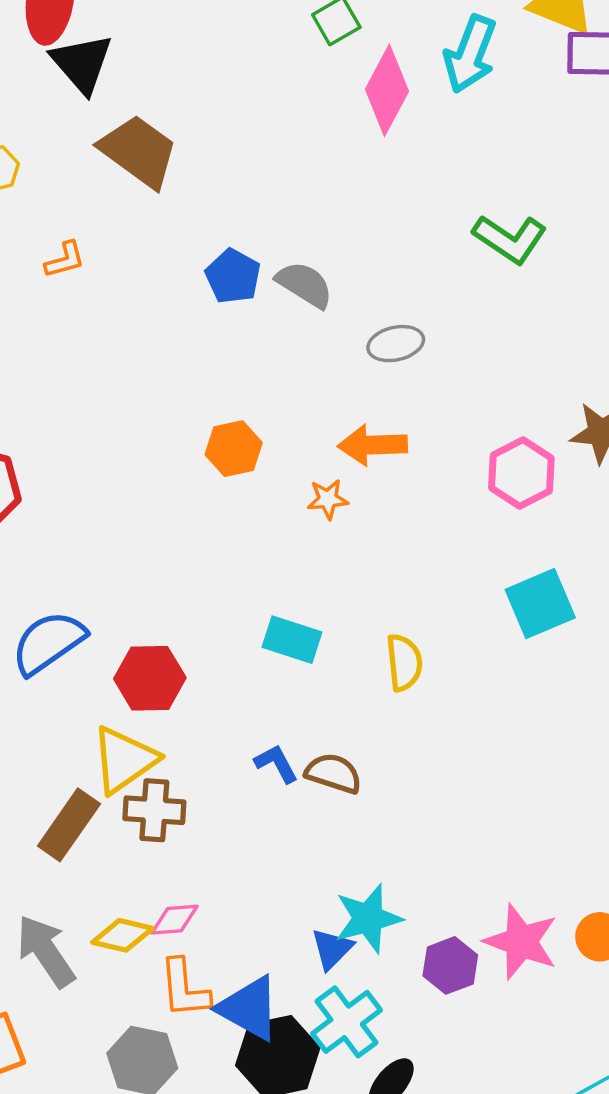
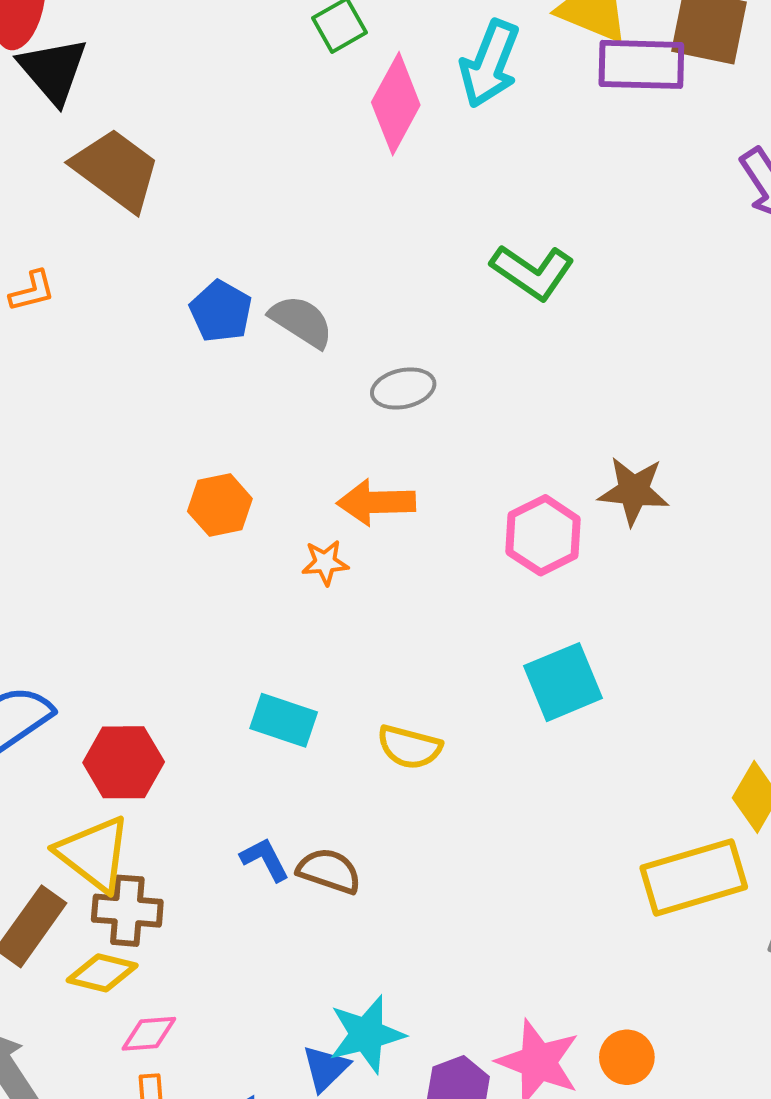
yellow semicircle: (404, 663) -> (409, 747), turned 110
yellow triangle: (124, 760) -> (94, 854), turned -48
yellow diamond: (123, 935) -> (102, 973), moved

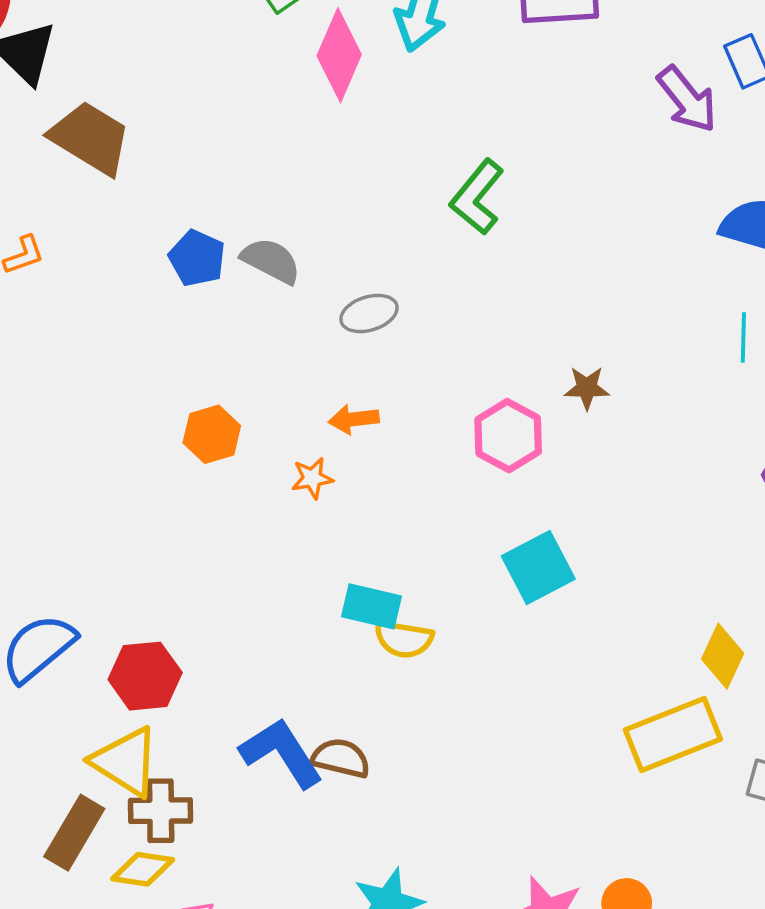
green L-shape: (532, 272) -> (477, 197), turned 100
brown star: (634, 491) -> (587, 388), size x0.7
orange arrow: (376, 502) -> (354, 419), size x0.7
cyan rectangle: (284, 720) -> (371, 606), moved
blue L-shape: (265, 859) -> (281, 753), size x1.8

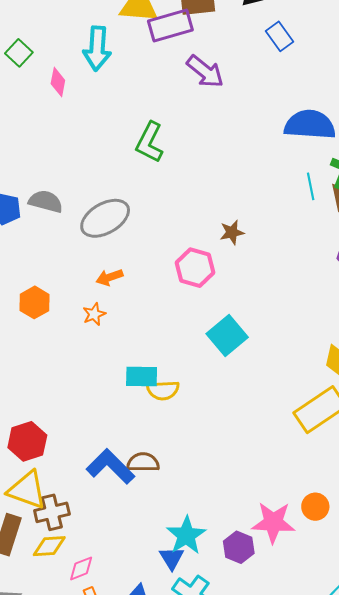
pink diamond: (339, 55) -> (58, 82), size x0.6
purple arrow: (687, 99) -> (205, 72), moved
gray ellipse: (369, 313) -> (105, 218), size x1.6

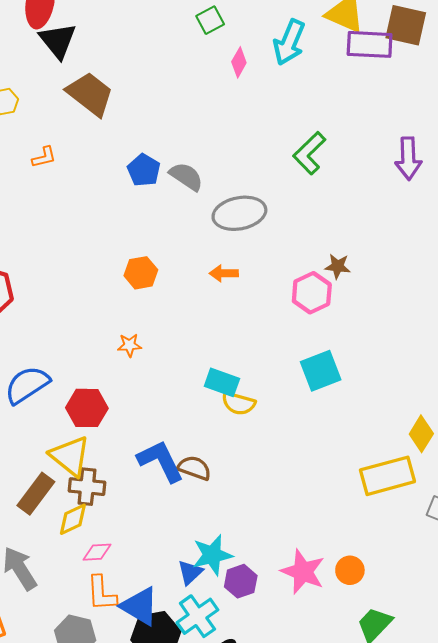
purple arrow: (205, 72) -> (408, 159), moved, turned 30
brown star: (232, 232) -> (338, 266), moved
orange star: (94, 314) -> (130, 345), moved
yellow diamond: (49, 546) -> (73, 519), turned -40
purple hexagon: (239, 547) -> (241, 581), moved

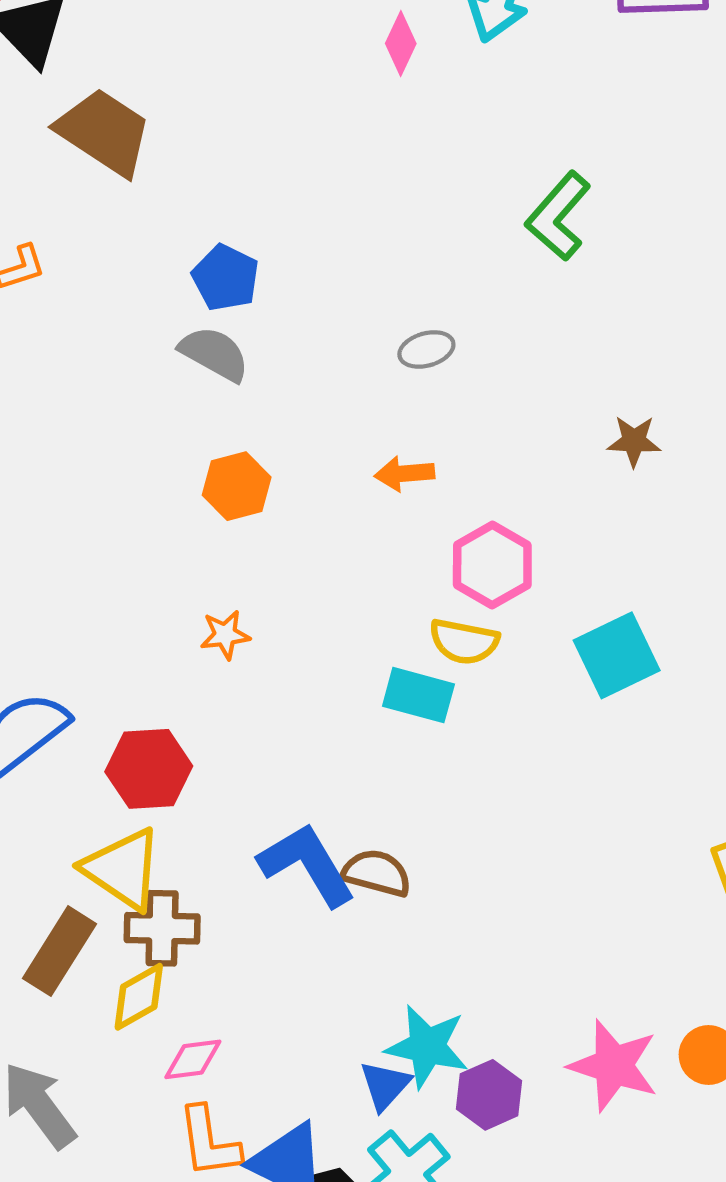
gray semicircle: (186, 176) -> (214, 354), moved
gray ellipse: (239, 213) -> (426, 349), size x0.5
pink hexagon: (312, 293) -> (492, 565), moved
yellow semicircle: (238, 403) -> (464, 641), moved
cyan star: (212, 555) -> (427, 1046), turned 30

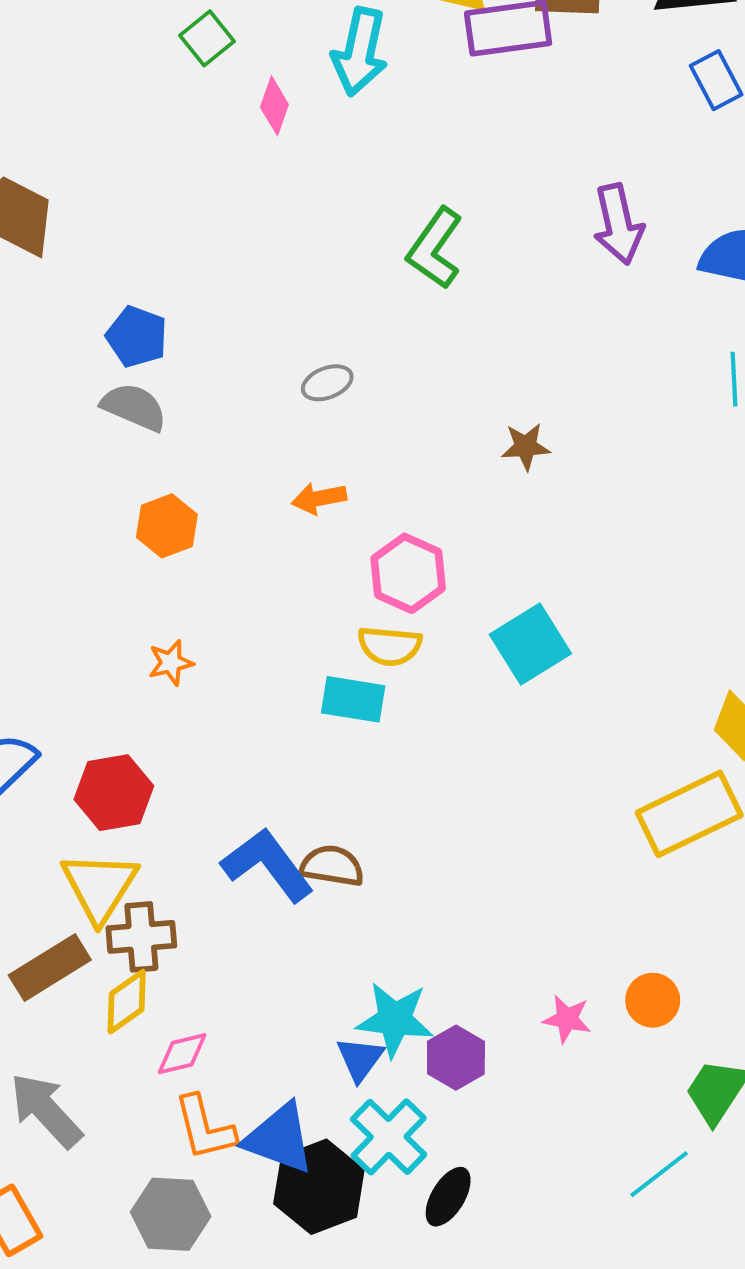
yellow triangle: (123, 869) -> (100, 887), turned 34
brown rectangle: (60, 951) -> (50, 968), turned 32
pink star: (614, 1066) -> (567, 1019), size x0.6

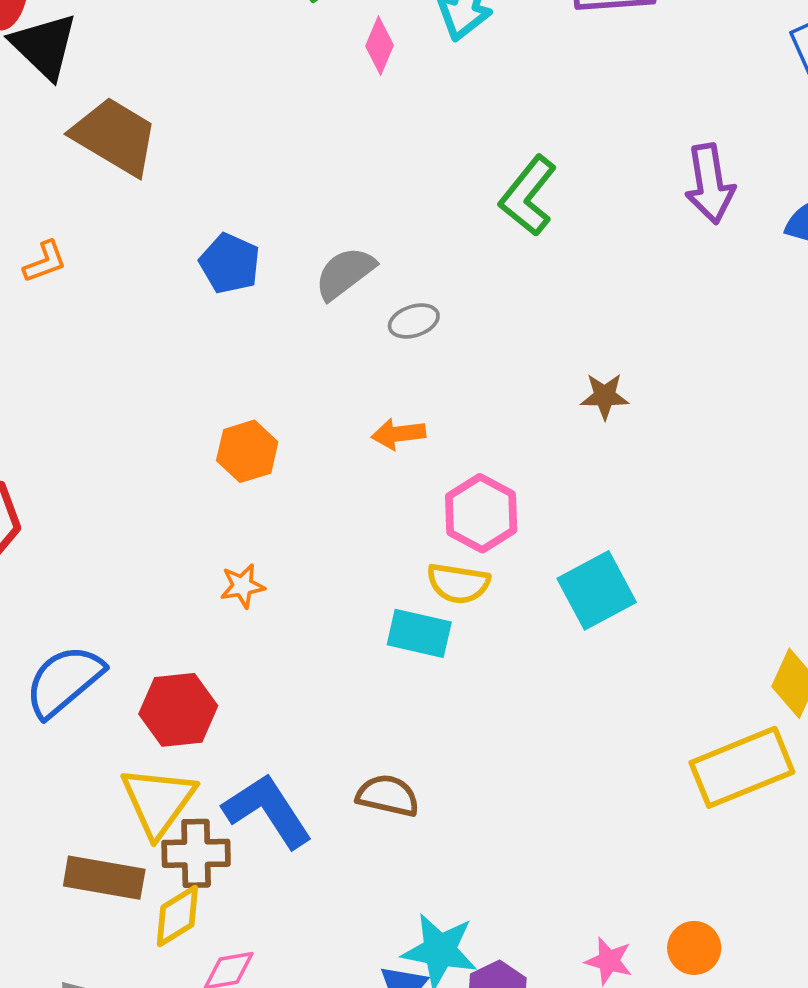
gray semicircle: (134, 407) -> (345, 273), moved, turned -64
blue L-shape: (267, 865) -> (268, 811), moved
brown rectangle: (50, 968) -> (104, 878), turned 38

